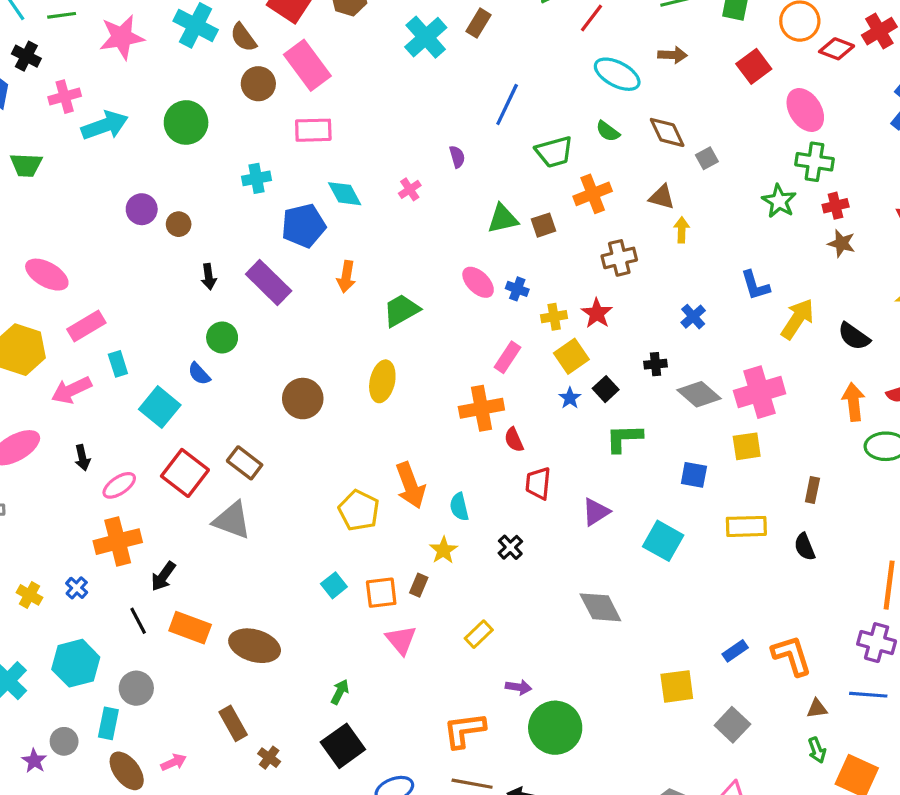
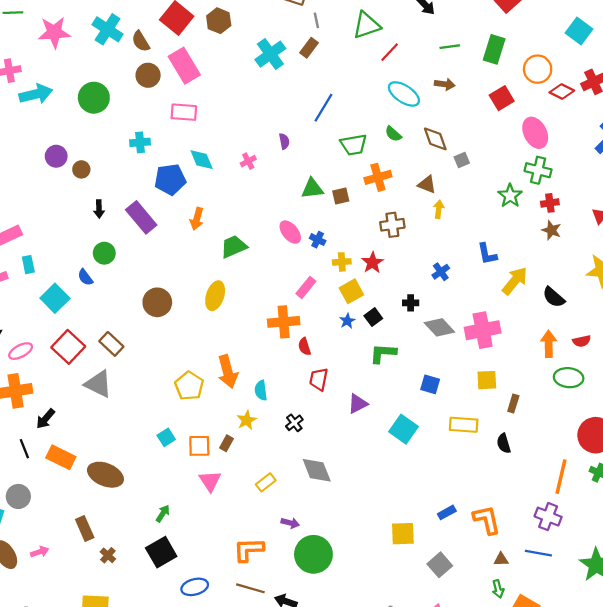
yellow square: (747, 446) -> (487, 380), moved
gray diamond: (600, 607) -> (317, 470), moved

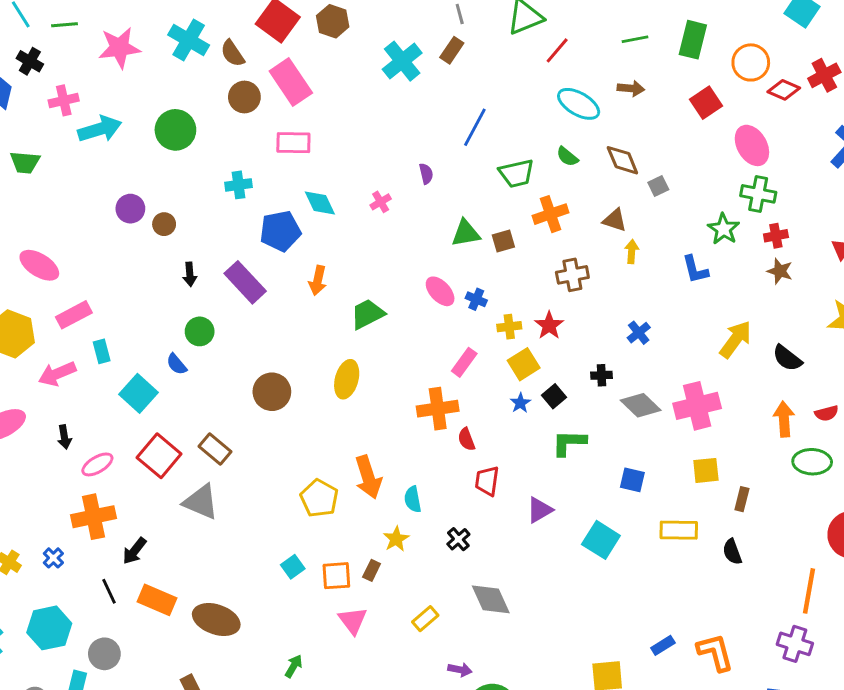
blue L-shape: (487, 254) -> (695, 269), moved

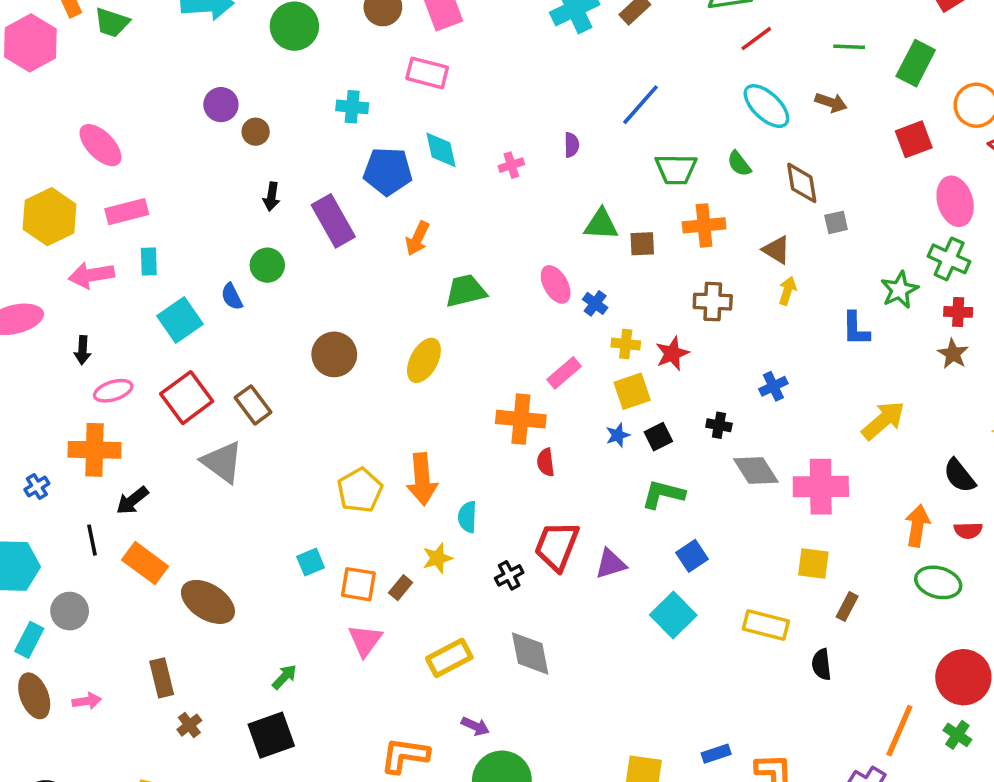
black semicircle: (787, 358) -> (959, 476), moved
blue square: (632, 480) -> (692, 556), moved, turned 30
red trapezoid: (487, 481) -> (557, 546), moved, size x1.4
yellow rectangle: (425, 619) -> (449, 658), size x1.4

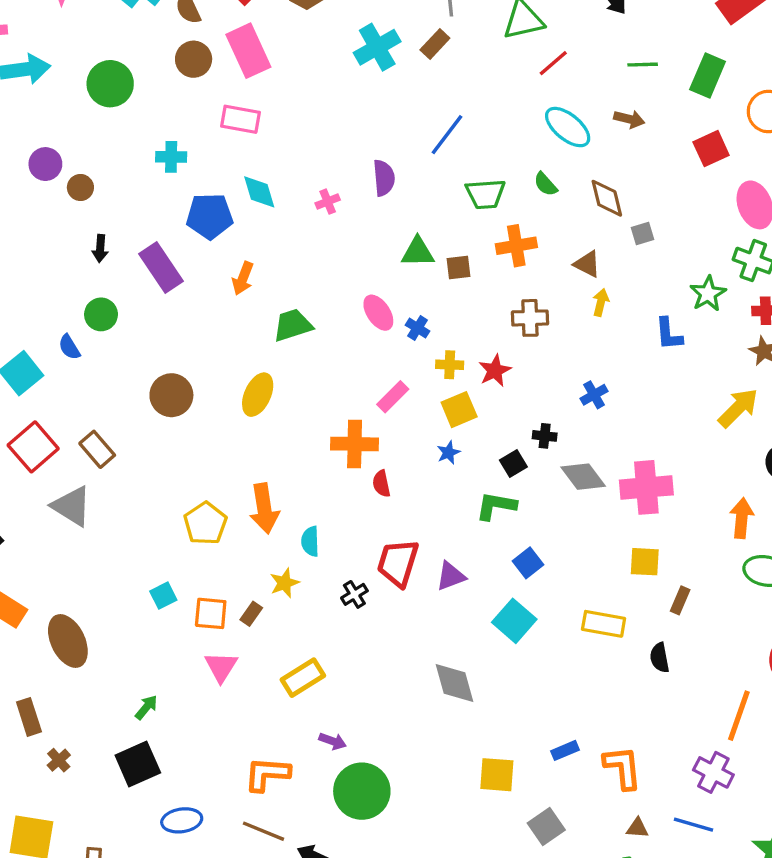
purple semicircle: (572, 145) -> (384, 178), size x1.5
yellow arrow: (883, 420) -> (738, 408), moved
black square: (658, 437) -> (513, 464), moved
brown ellipse: (208, 602) -> (68, 641), turned 36
gray diamond: (530, 653) -> (455, 683), moved

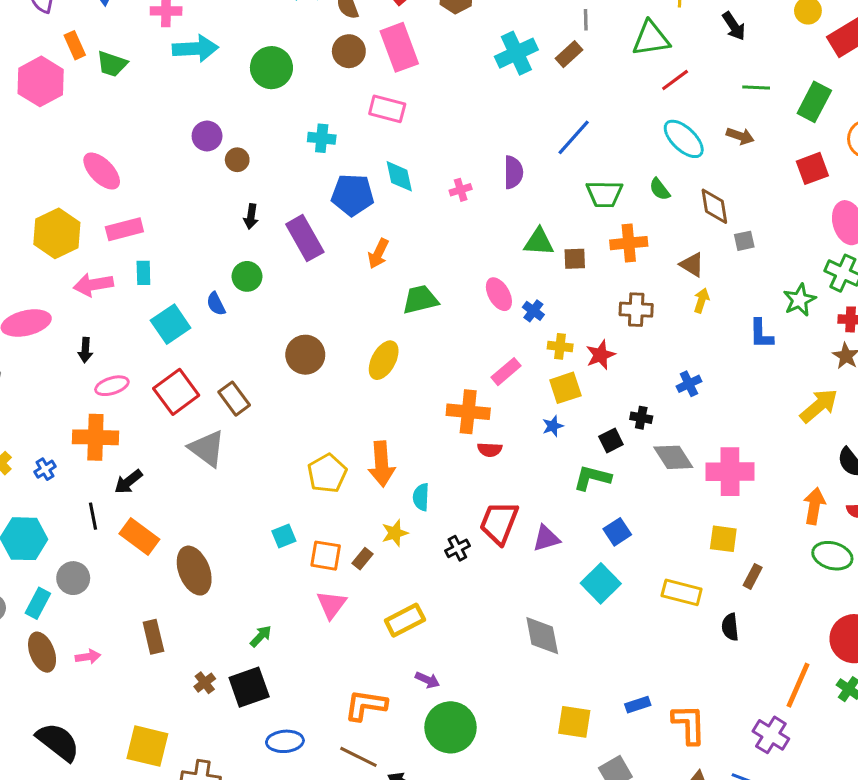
red semicircle: (381, 484) -> (490, 450), turned -80
brown cross: (59, 760) -> (205, 683), moved

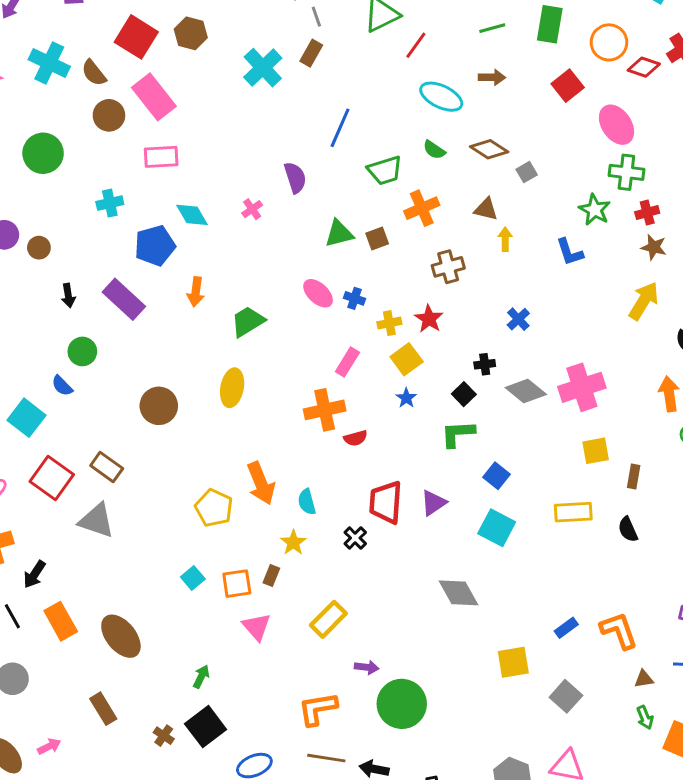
brown diamond: (714, 206) -> (489, 149), turned -30
orange rectangle: (139, 536) -> (61, 621), turned 42

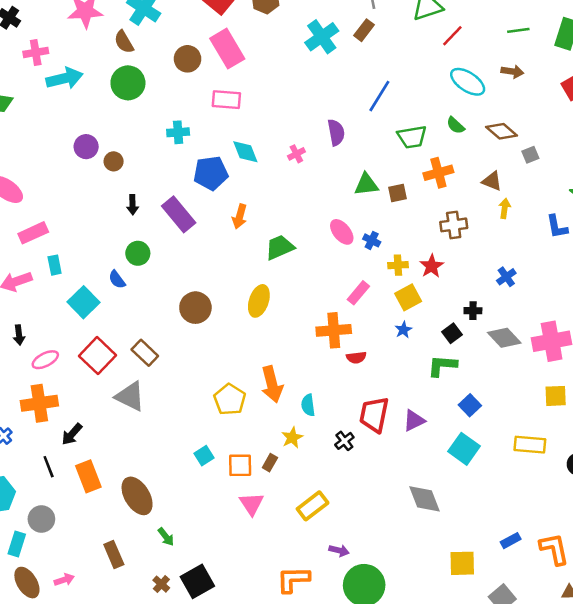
brown semicircle: (94, 73) -> (124, 42), moved
green arrow: (201, 677) -> (166, 537), moved, turned 108

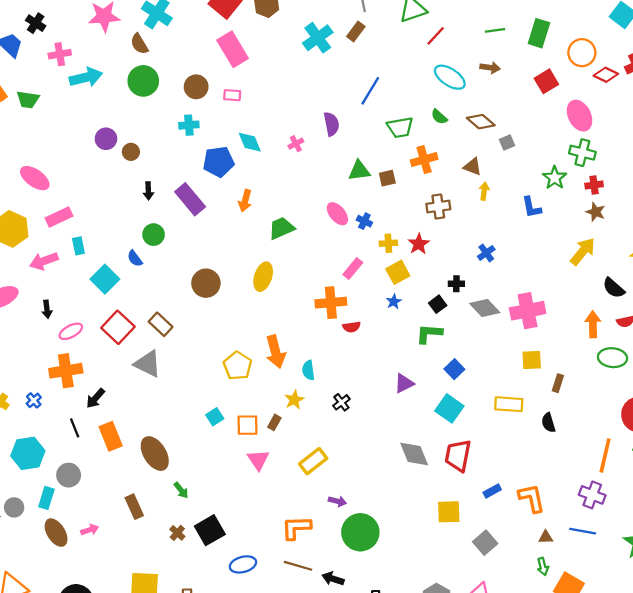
brown circle: (188, 59) -> (196, 87), moved
pink rectangle: (226, 100) -> (232, 95), size x0.7
red trapezoid: (374, 415) -> (458, 456), moved

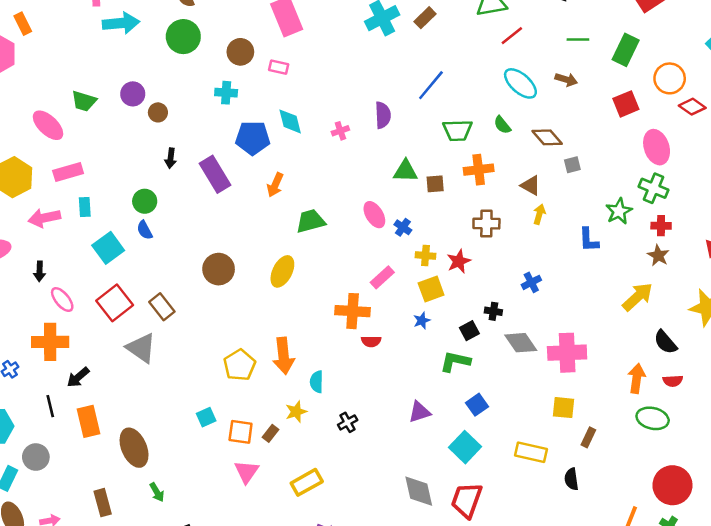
green trapezoid: (28, 100) -> (84, 101), moved
green circle: (154, 235) -> (145, 201), moved
pink ellipse: (71, 331) -> (62, 300), turned 70

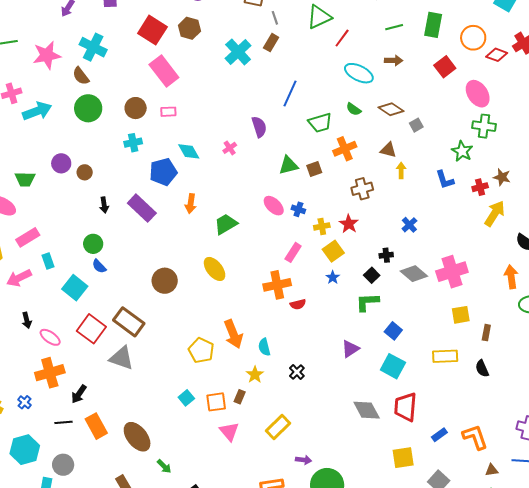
red cross: (661, 226) -> (480, 187), moved
yellow ellipse: (282, 271) -> (215, 269), turned -50
brown rectangle: (162, 307) -> (129, 322), size x1.4
black line: (50, 406) -> (63, 422), turned -66

